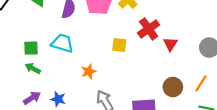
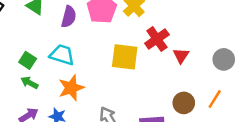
yellow square: (119, 45) -> (125, 57), size x1.6
green square: (31, 48) -> (28, 60), turned 35
orange star: (89, 72) -> (71, 88), moved, size x1.5

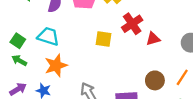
red triangle: (181, 56) -> (153, 39), turned 40
yellow square: (125, 57) -> (104, 39), size x0.7

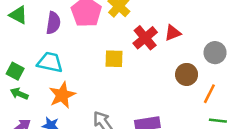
red triangle: (153, 39) -> (173, 33), moved
brown circle: (155, 80) -> (187, 74), moved

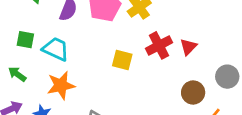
red triangle: (173, 33) -> (188, 47), turned -36
green square: (15, 71) -> (25, 40), moved, turned -30

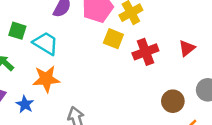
red triangle: (188, 47) -> (187, 48), moved
yellow square: (122, 60) -> (113, 39), moved

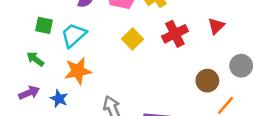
yellow square: (113, 39) -> (132, 39), moved, turned 30
cyan trapezoid: (46, 43) -> (74, 35), turned -68

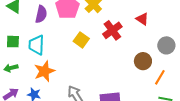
red triangle: (216, 26) -> (142, 19), turned -32
cyan trapezoid: (74, 35) -> (37, 45), turned -35
green arrow: (35, 59) -> (11, 68), turned -40

